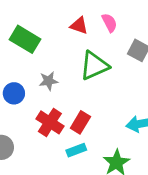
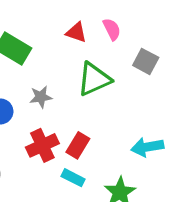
red cross: (50, 122) -> (42, 145), turned 32
cyan rectangle: (76, 150) -> (73, 178), turned 48

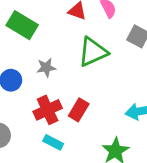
cyan rectangle: (73, 178) -> (53, 142), moved

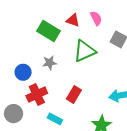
green rectangle: (22, 25) -> (48, 31), moved
red cross: (48, 110) -> (37, 95), moved

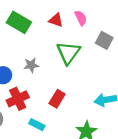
green rectangle: (48, 31) -> (19, 22), moved
green triangle: (84, 51) -> (68, 53), turned -30

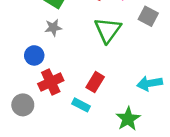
gray star: (31, 65) -> (53, 28), moved
cyan rectangle: (37, 125) -> (81, 105), moved

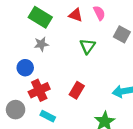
green triangle: (108, 30) -> (88, 46), size x0.7
cyan rectangle: (81, 105) -> (48, 116), moved

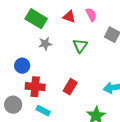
gray star: (41, 44) -> (45, 44), moved
red cross: (39, 90) -> (35, 87), turned 30

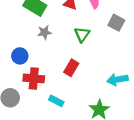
red rectangle: (70, 87) -> (71, 68), moved
cyan rectangle: (43, 111) -> (56, 101), moved

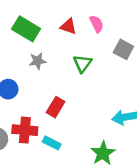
red rectangle: (71, 68) -> (56, 107), moved
red cross: (34, 78) -> (25, 130), moved

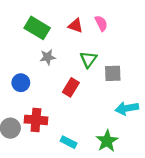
gray square: (123, 49) -> (113, 73), moved, turned -30
red rectangle: (56, 107) -> (71, 87), moved
cyan rectangle: (52, 143) -> (69, 142), moved

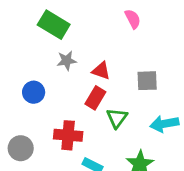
red triangle: (76, 26) -> (101, 71), moved
green triangle: (88, 59) -> (117, 118), moved
red cross: (36, 120) -> (68, 135), moved

